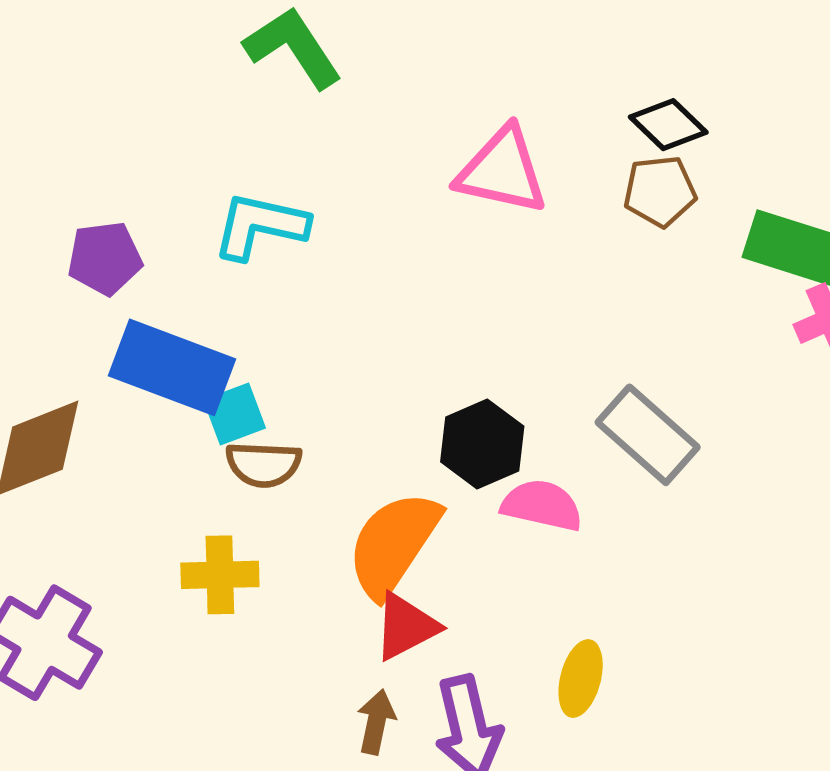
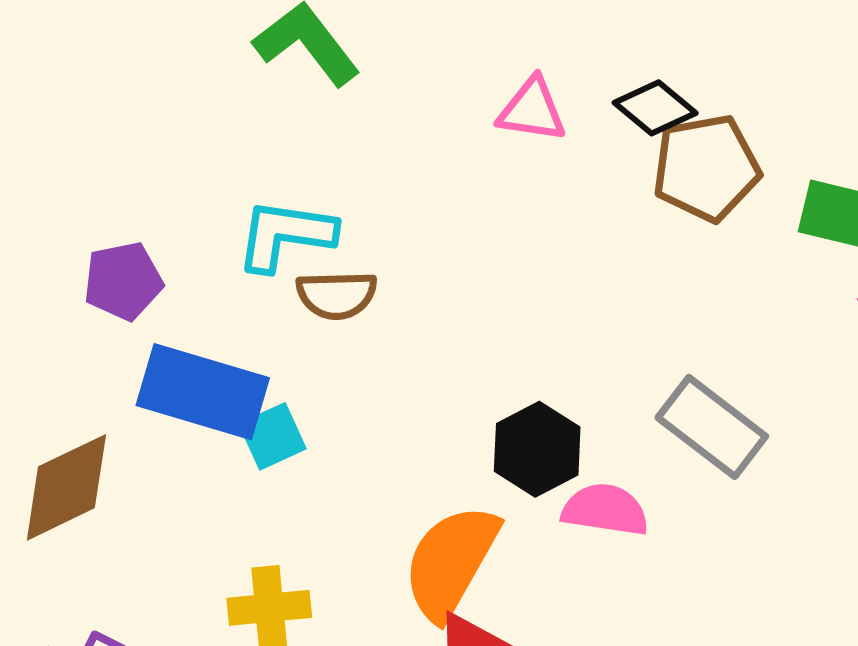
black diamond: (668, 125) -> (655, 108), moved
pink triangle: (502, 171) -> (532, 110), moved, size x0.7
brown pentagon: (660, 191) -> (706, 168), size x1.4
brown semicircle: (263, 464) -> (337, 295), moved

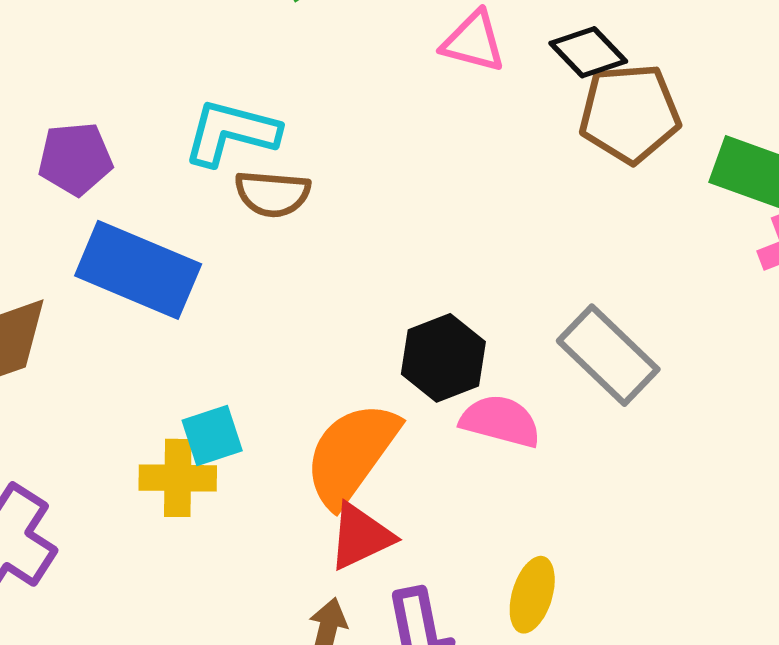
cyan square: (272, 436) -> (212, 436), moved

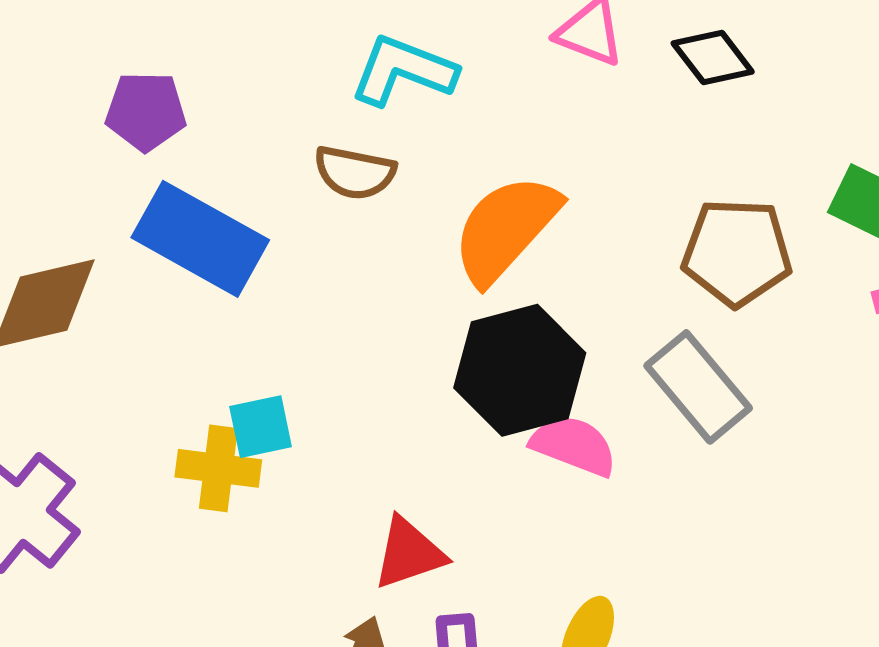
brown pentagon: (630, 113) -> (737, 252), moved
cyan L-shape: (231, 133) -> (403, 71), moved
black hexagon: (443, 358) -> (520, 370), size x1.4
orange semicircle: (351, 454) -> (506, 229), moved

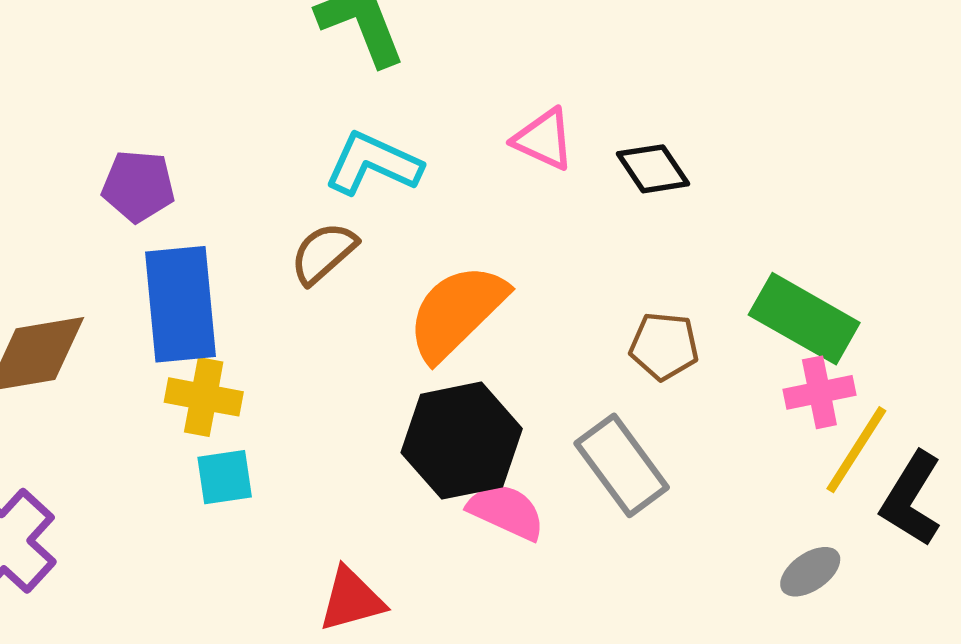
brown semicircle: (355, 173) -> (324, 253), turned 124
blue rectangle: (200, 239) -> (181, 304), turned 52
brown pentagon: (737, 252) -> (664, 346), size x0.7
yellow cross: (218, 468) -> (204, 397), moved

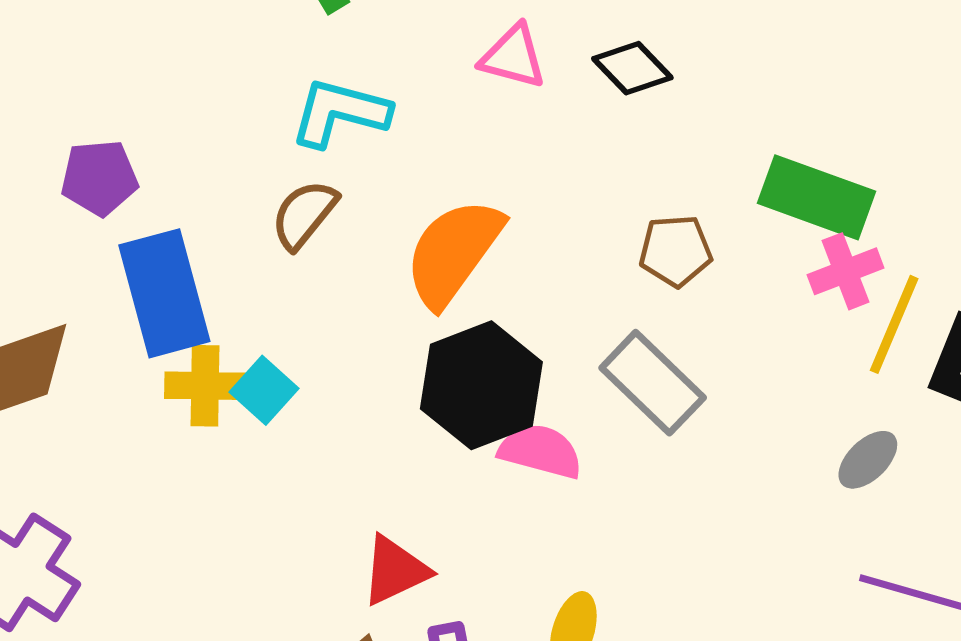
cyan square: (225, 477) -> (264, 390), moved, turned -30

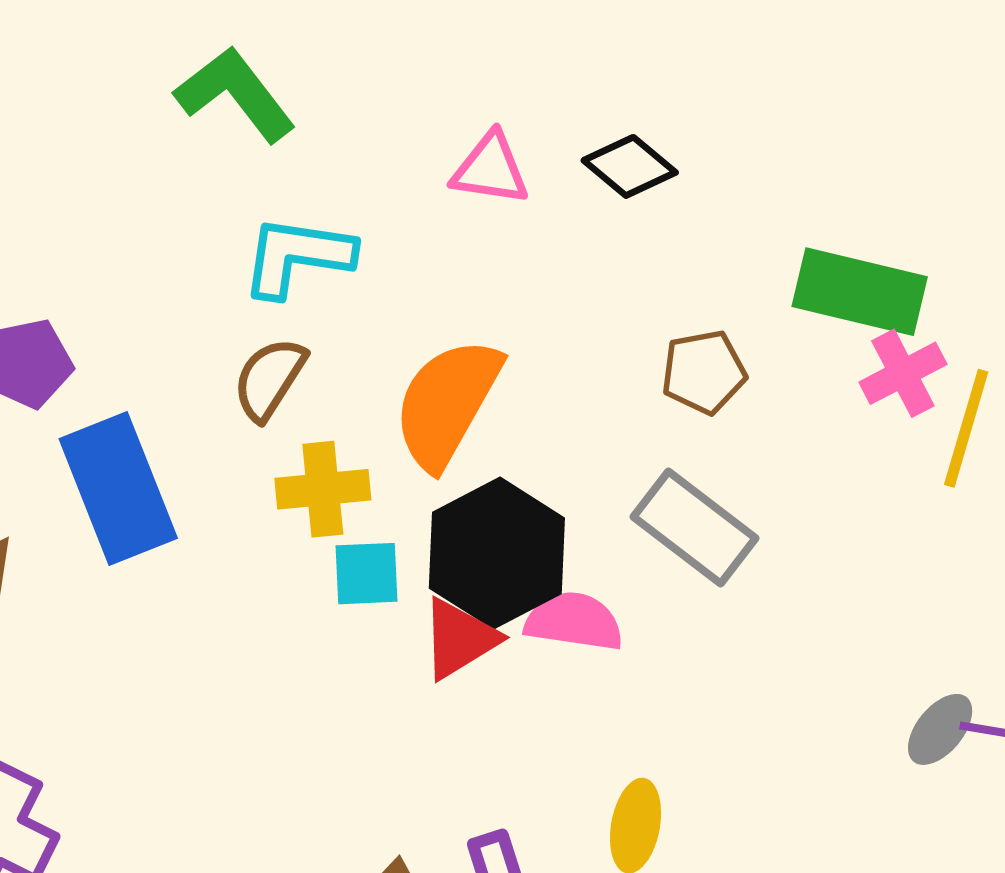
yellow cross: (205, 386) -> (323, 489), moved
cyan square: (264, 390) -> (367, 574), moved, turned -38
gray ellipse: (868, 460) -> (940, 729), moved
red triangle: (395, 570) -> (459, 639), moved

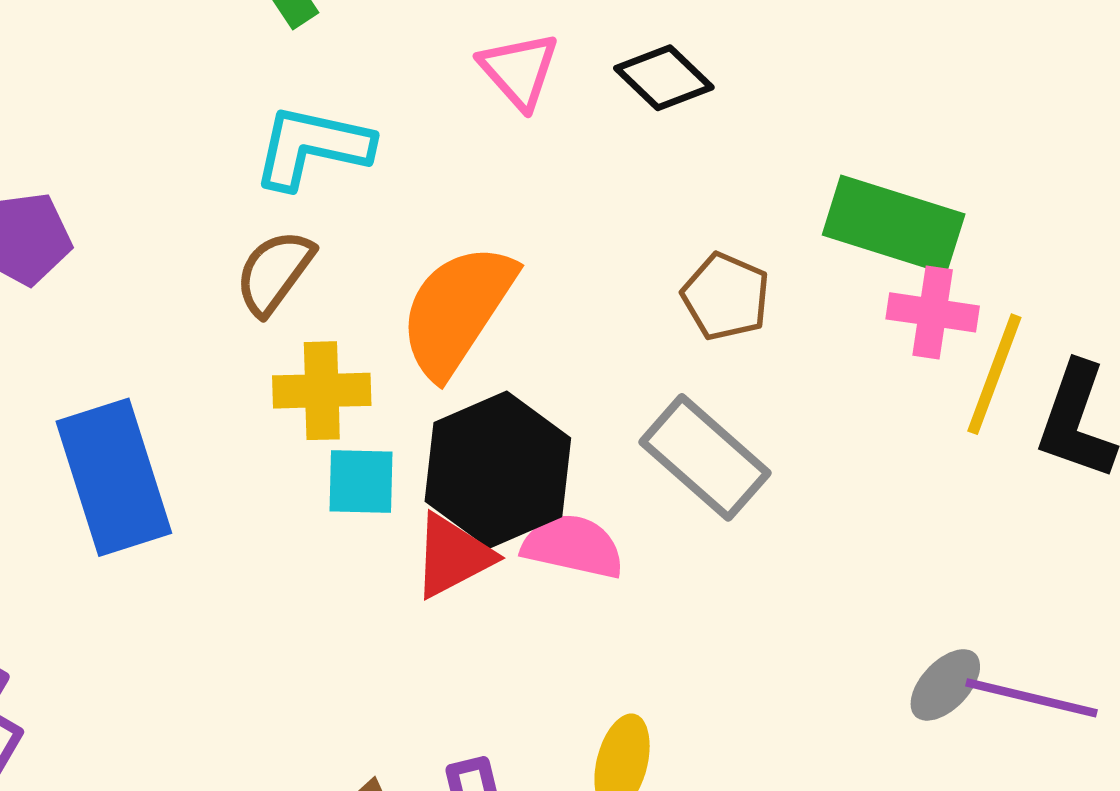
pink triangle: (490, 169) -> (519, 70), turned 36
brown pentagon: (704, 372) -> (726, 297), turned 30
pink cross: (903, 373) -> (933, 312), turned 32
blue rectangle: (118, 488) -> (114, 477), moved

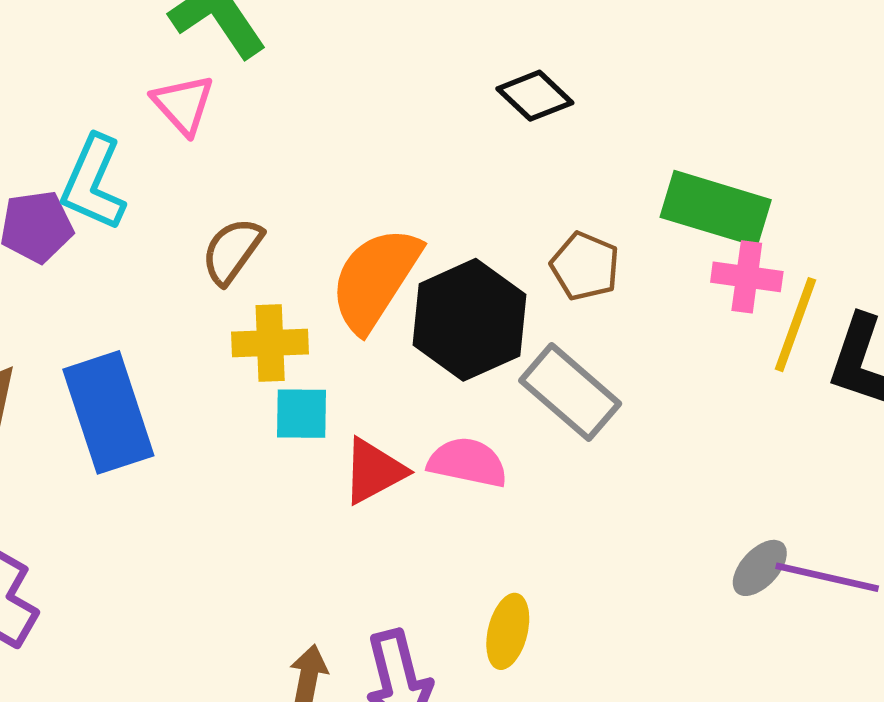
pink triangle: (519, 70) -> (183, 104), moved
cyan L-shape: (312, 147) -> (93, 183), moved, turned -78
black hexagon: (498, 470) -> (470, 320), moved

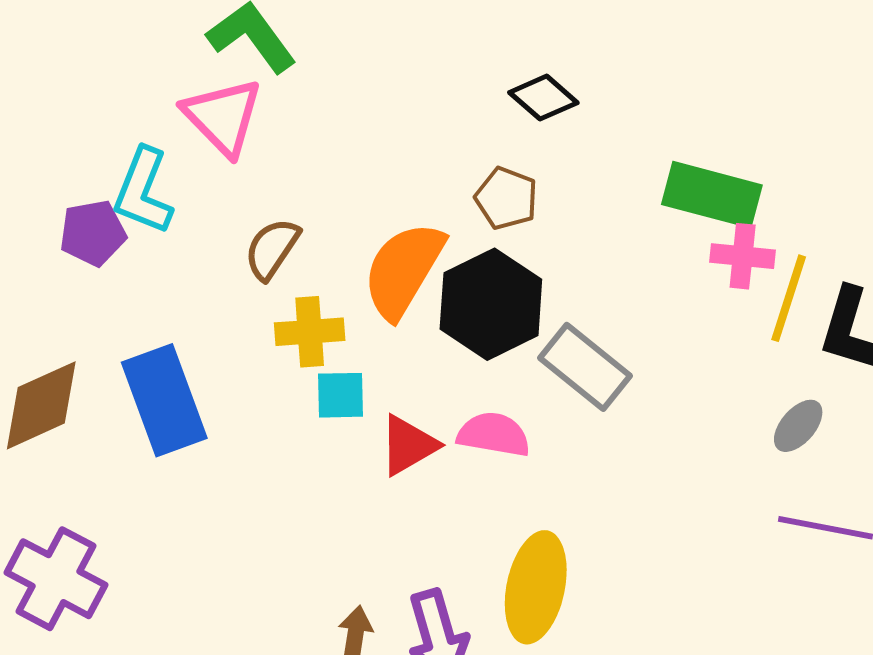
pink triangle: (183, 104) -> (223, 117), size x1.4
brown pentagon: (585, 266) -> (506, 198), moved
gray ellipse: (760, 568) -> (798, 426), moved
yellow ellipse: (508, 631) -> (536, 587), size x1.6

